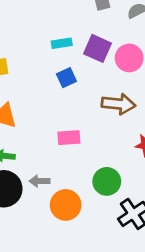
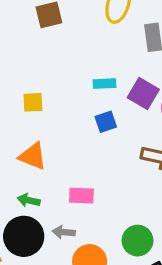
pink rectangle: (69, 138) -> (81, 196), moved

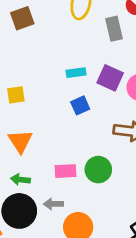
orange triangle: (33, 156) -> (20, 141), turned 40
green circle: (138, 241) -> (98, 170), moved

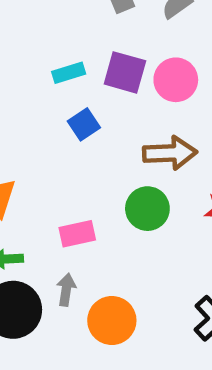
green circle: (98, 170) -> (147, 209), moved
gray arrow: (53, 204) -> (66, 290), turned 108

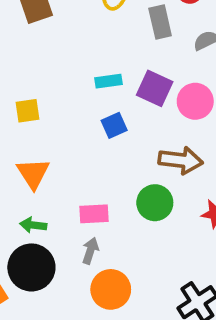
gray arrow: (66, 290) -> (90, 251), moved

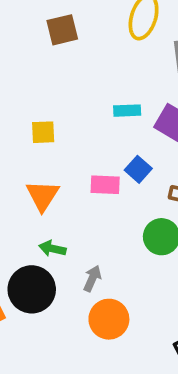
blue square: (114, 125) -> (138, 169), moved, turned -30
pink rectangle: (94, 214) -> (105, 185), moved
green arrow: (33, 225) -> (52, 249), moved

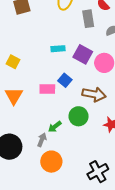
yellow square: (43, 132) -> (13, 62), turned 32
green arrow: (52, 249) -> (55, 127), moved, turned -48

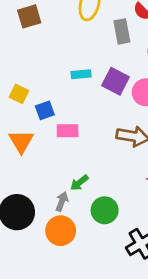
blue square: (65, 80) -> (45, 110), moved, turned 32
green circle: (79, 116) -> (105, 210), moved
orange circle: (51, 162) -> (61, 231), moved

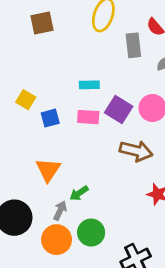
purple square: (116, 81) -> (119, 110), moved
pink rectangle: (68, 131) -> (88, 117), moved
orange triangle: (21, 141) -> (48, 170), moved
green circle: (105, 210) -> (91, 233), moved

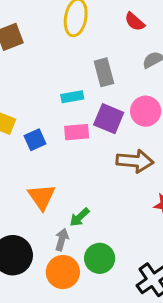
gray rectangle: (133, 45) -> (104, 72), moved

